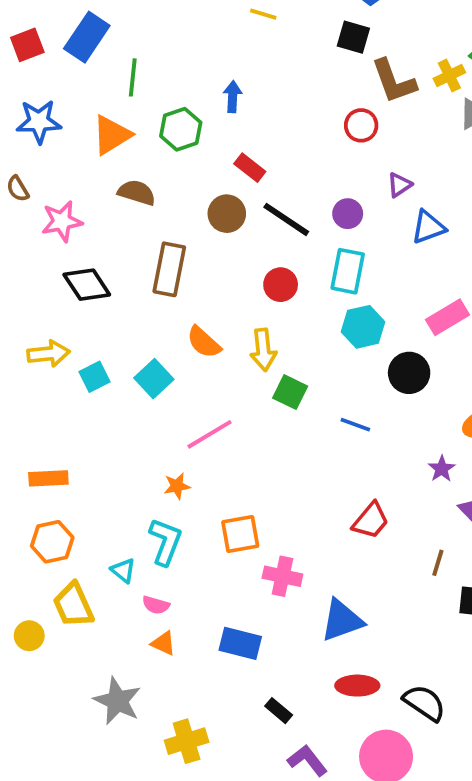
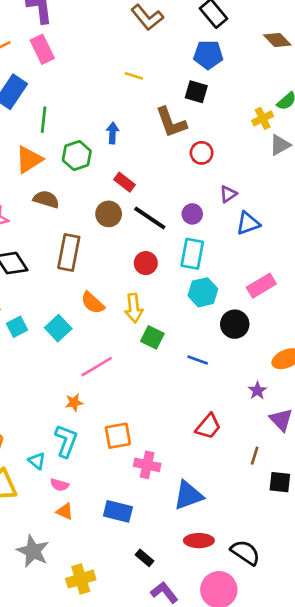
brown L-shape: (394, 81) -> (171, 122), moved

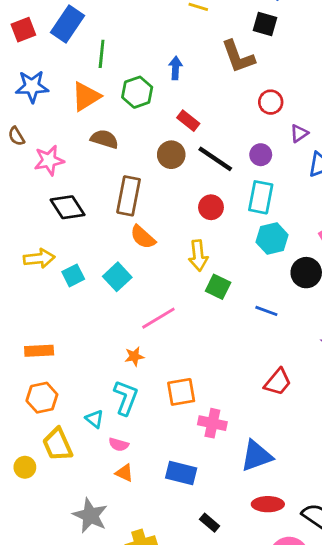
red circle: (202, 153) -> (271, 102), moved
orange semicircle: (93, 303) -> (143, 237), moved

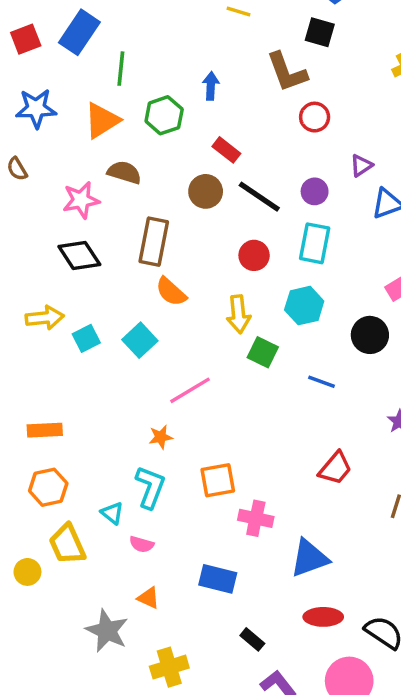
red circle: (271, 102) -> (315, 117), moved
pink star: (49, 160) -> (81, 200), moved
cyan hexagon: (272, 239) -> (304, 306), moved
orange triangle: (124, 473) -> (149, 598), moved

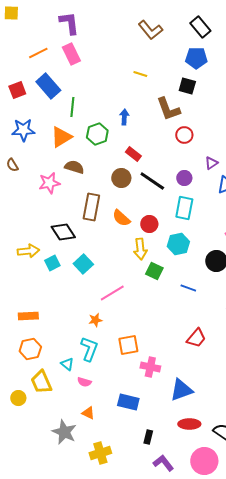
blue rectangle: (79, 32) -> (48, 86), turned -75
black diamond: (79, 255) -> (63, 232), moved
red circle: (254, 255) -> (149, 224), moved
orange semicircle: (171, 292) -> (121, 218), moved
black rectangle: (252, 639) -> (148, 437), turned 64

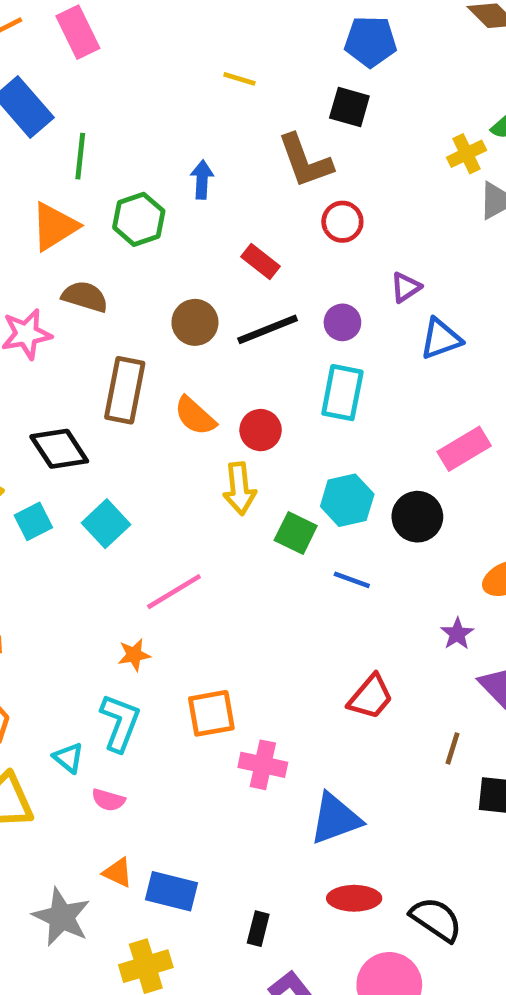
red rectangle: (133, 154) -> (261, 262), moved
black line: (152, 181) -> (268, 329), turned -56
cyan hexagon: (178, 244) -> (347, 500), moved
green square: (154, 271) -> (296, 533), moved
blue rectangle: (128, 402) -> (172, 891), moved

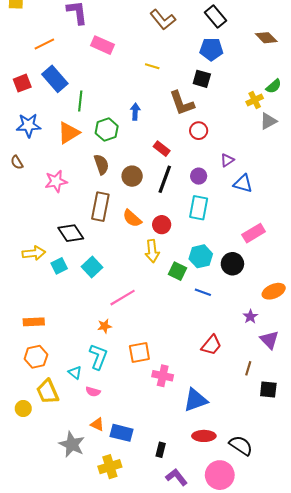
pink rectangle: (78, 32) -> (102, 45), moved, turned -40
brown semicircle: (85, 297) -> (101, 164), moved, turned 54
black line: (268, 329) -> (165, 179), turned -48
blue triangle: (441, 339) -> (243, 183), turned 36

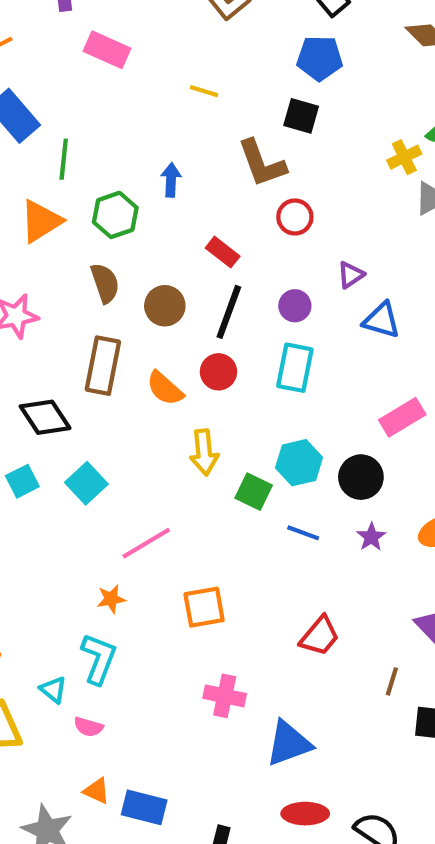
red circle: (162, 225) -> (218, 372), moved
purple star: (250, 317) -> (371, 537), moved
orange square: (139, 352) -> (204, 607), moved

